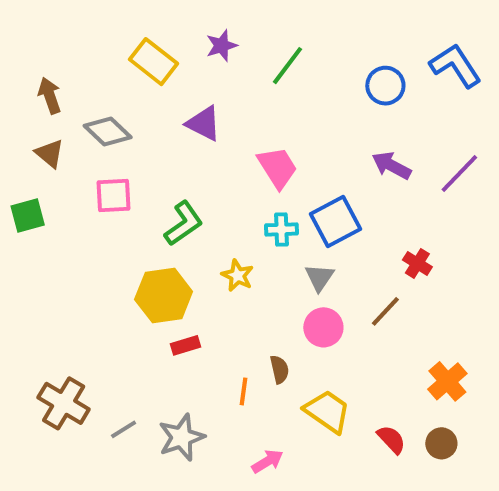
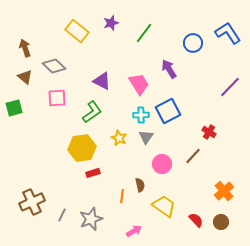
purple triangle: (204, 124) -> (102, 81), moved
purple arrow: (391, 166) -> (169, 69), moved, turned 30
gray triangle: (319, 277) -> (146, 137), moved
brown cross: (64, 403) -> (32, 202), turned 35
gray line: (124, 429) -> (62, 215), turned -32

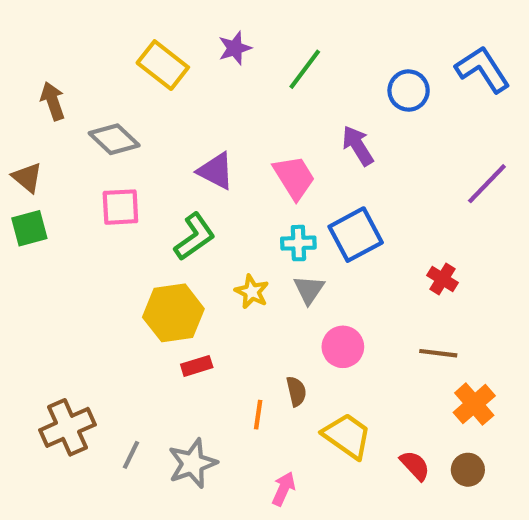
brown triangle: (25, 77) -> (27, 177), moved
brown line: (193, 156) -> (438, 353), moved, turned 54
pink arrow: (134, 231) -> (284, 489), turned -35

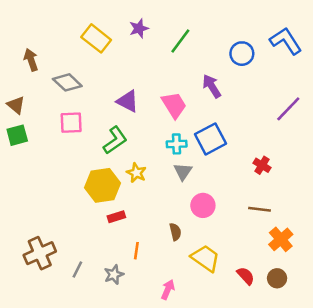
yellow star: (252, 292) -> (136, 173), moved
orange line: (258, 415) -> (136, 251), moved
gray star: (192, 463) -> (114, 275), size x0.7

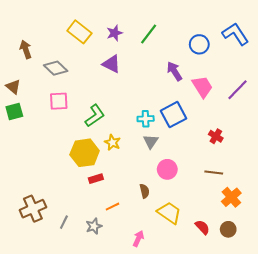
purple star: (139, 28) -> (115, 33), moved
purple triangle: (128, 101) -> (111, 64), moved
pink trapezoid: (174, 105) -> (202, 87), moved
orange line: (136, 251) -> (112, 207), turned 56

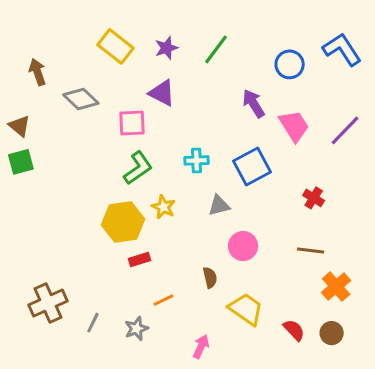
pink square: (59, 101) -> (132, 123), moved
cyan cross: (146, 119) -> (197, 160), moved
gray triangle: (151, 141) -> (219, 205), turned 42

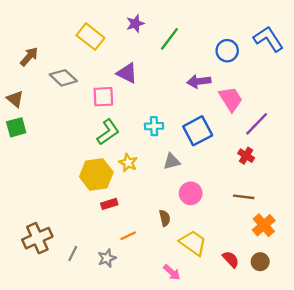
purple star: (166, 48) -> (135, 24), moved
brown arrow: (37, 72) -> (29, 57), turned 60
purple arrow: (254, 103) -> (199, 81), turned -65
purple line: (345, 130) -> (257, 124), moved
pink arrow: (201, 347) -> (172, 272), moved, turned 108

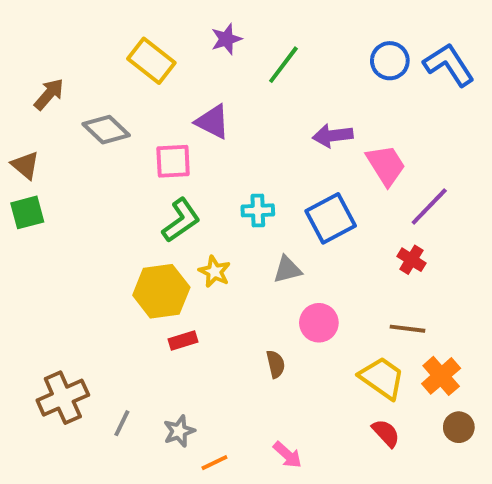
blue circle: (227, 51) -> (390, 61), moved
orange line: (128, 236) -> (214, 463), moved
yellow trapezoid: (193, 243) -> (382, 378), moved
brown circle: (260, 262) -> (459, 427), moved

